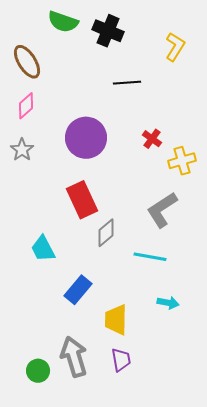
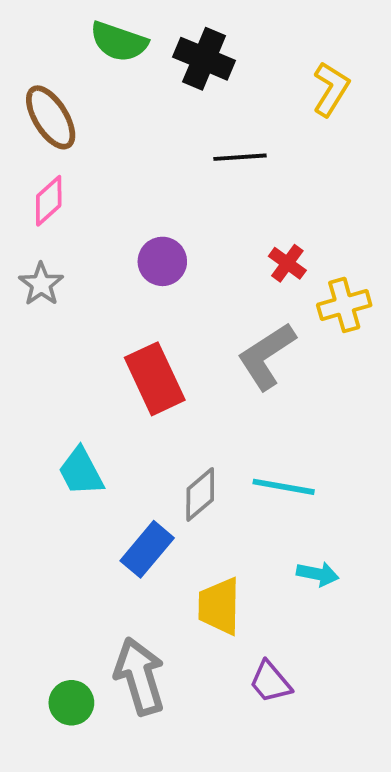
purple circle: (86, 138) -> (162, 261), size x0.6
gray L-shape: (162, 210) -> (267, 356), moved
gray diamond: (106, 233) -> (200, 494), moved
purple trapezoid: (121, 360) -> (270, 682), moved, turned 150

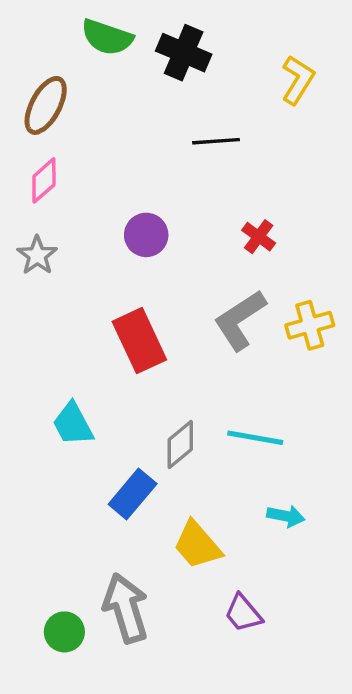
brown ellipse: (51, 117) -> (46, 105), turned 60
yellow cross: (344, 305) -> (310, 325), moved
yellow trapezoid: (219, 606) -> (197, 545), turned -42

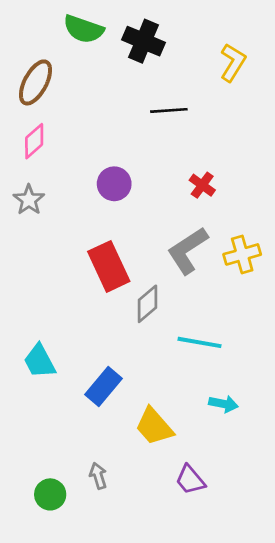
cyan trapezoid: (73, 424) -> (40, 361), moved
gray diamond: (180, 444) -> (147, 304), moved
gray arrow: (126, 608) -> (98, 476), size x0.5

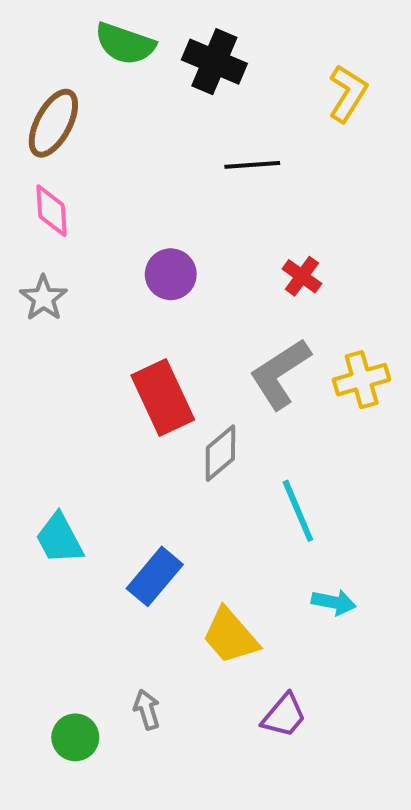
pink diamond: (34, 141) -> (51, 211), turned -52
cyan line: (199, 342) -> (298, 511), turned 57
purple trapezoid: (190, 480) -> (284, 716), turned -100

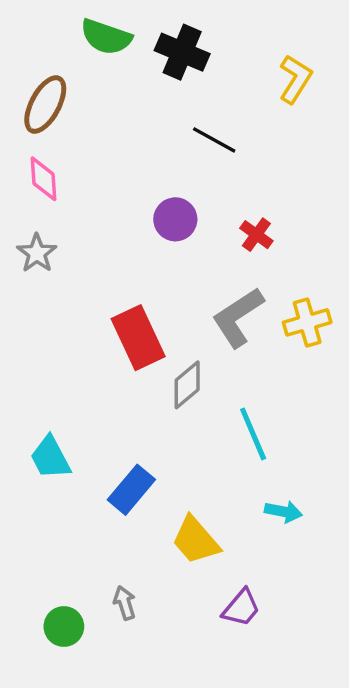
black line: (252, 165) -> (214, 140), turned 33
purple circle: (171, 274) -> (175, 219), moved

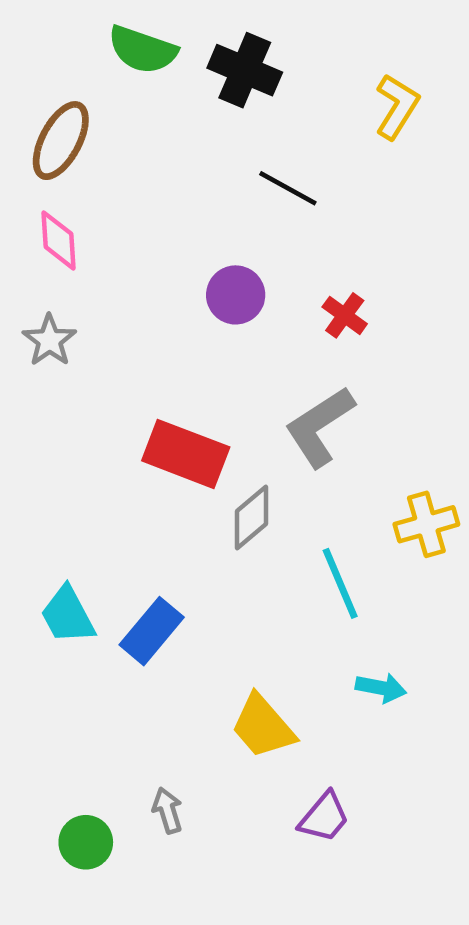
yellow cross: (307, 322) -> (426, 524), moved
red rectangle: (138, 338) -> (186, 454), turned -44
blue rectangle: (131, 490) -> (152, 631), moved

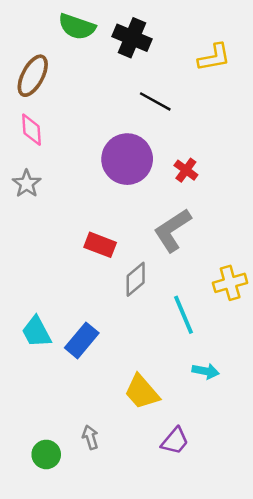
yellow L-shape: (397, 106) -> (214, 57), turned 48
purple circle: (236, 295) -> (127, 159), size x1.6
red rectangle: (186, 454) -> (100, 245), size x0.7

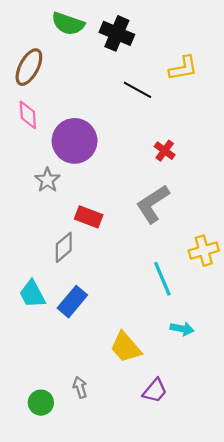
yellow L-shape: (214, 57) -> (183, 68), moved
purple circle: (127, 159) -> (75, 141), moved
gray star: (27, 184) -> (47, 180), moved
gray diamond: (136, 279) -> (64, 247), moved

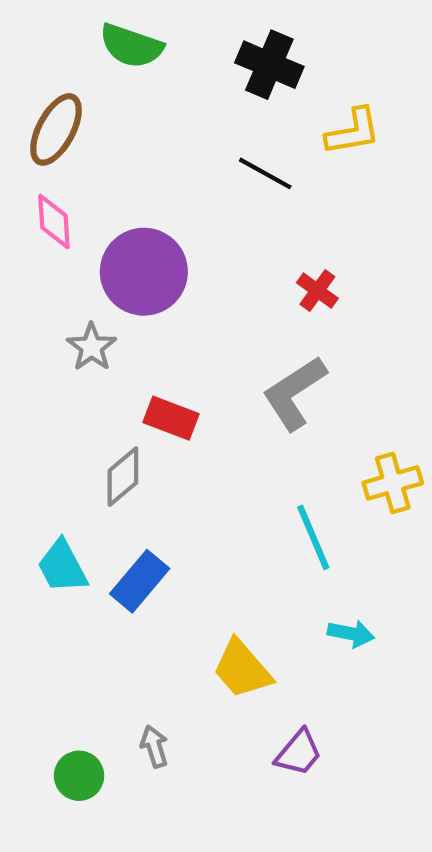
black cross: (117, 33) -> (269, 65), moved

